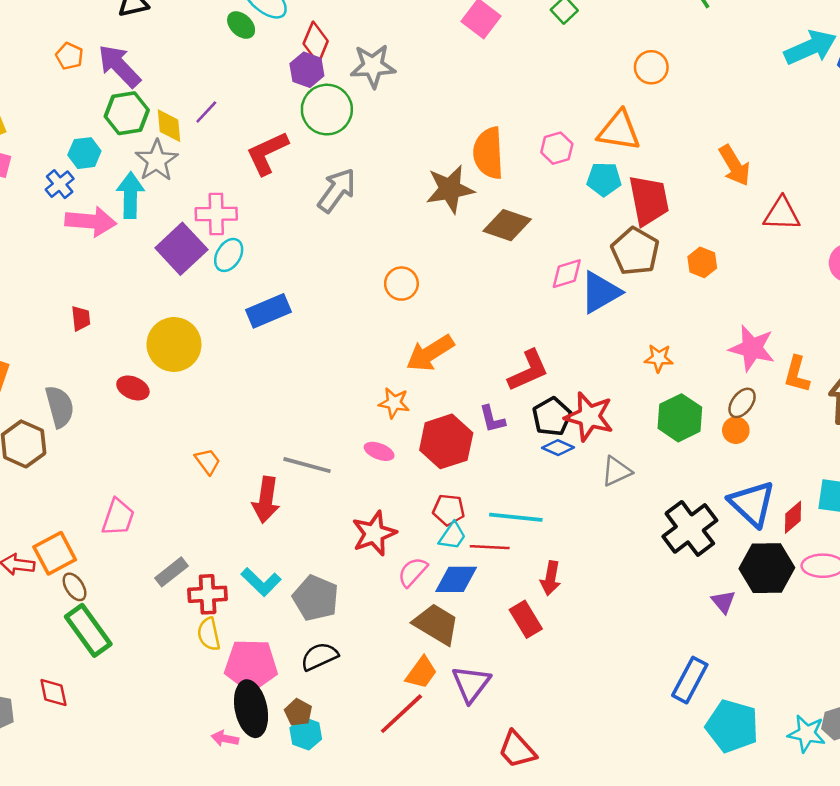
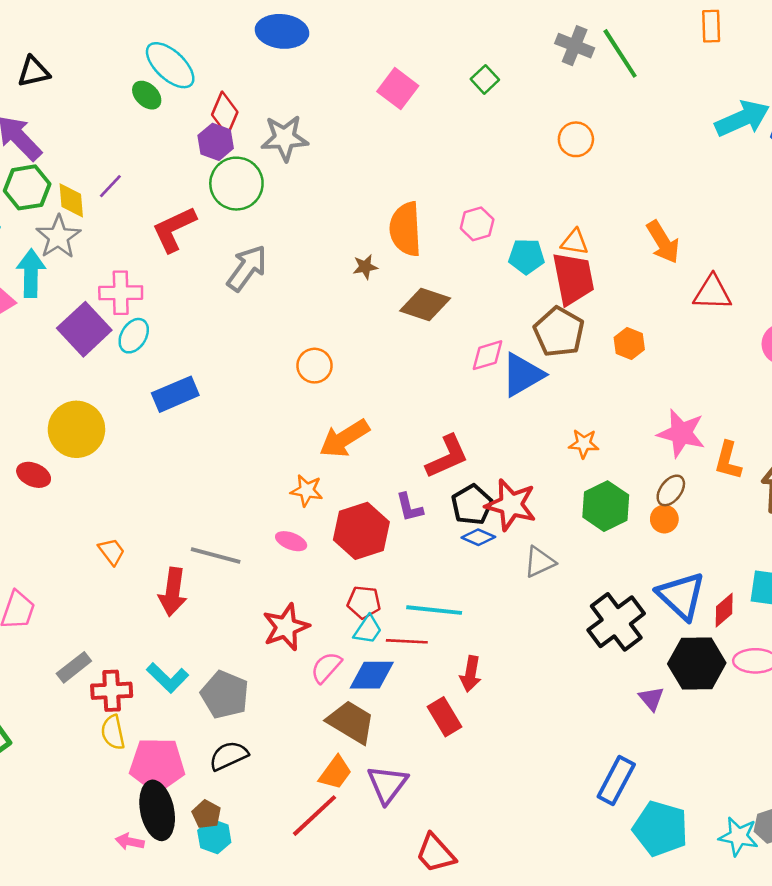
orange triangle: (619, 131) -> (575, 242), moved, size x0.6
brown star: (450, 189) -> (365, 267), size x0.5

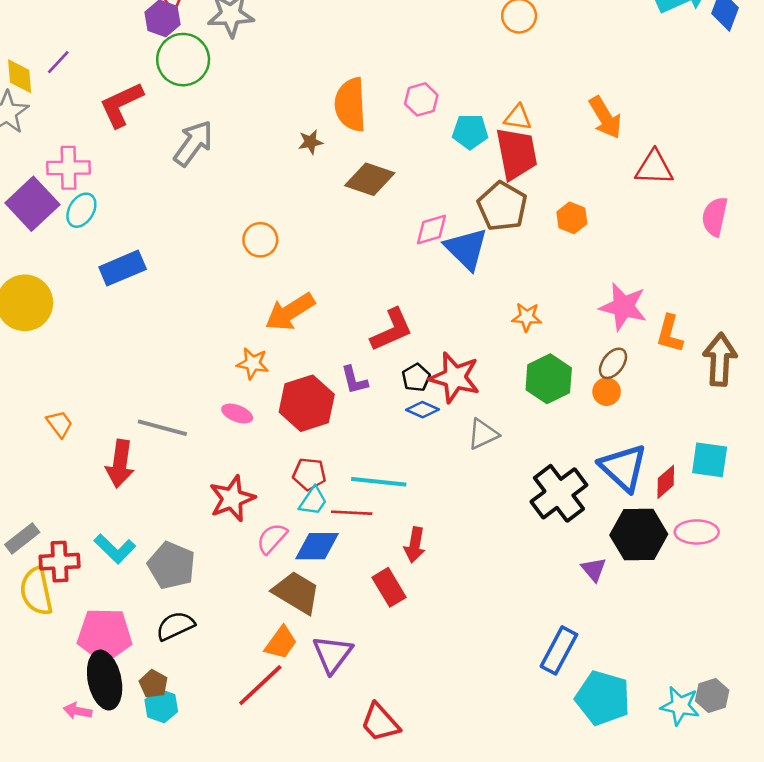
blue triangle: (523, 375) -> (466, 249), turned -45
black pentagon: (472, 505) -> (416, 378), size x0.7
yellow semicircle: (113, 732) -> (36, 591), moved, size x1.4

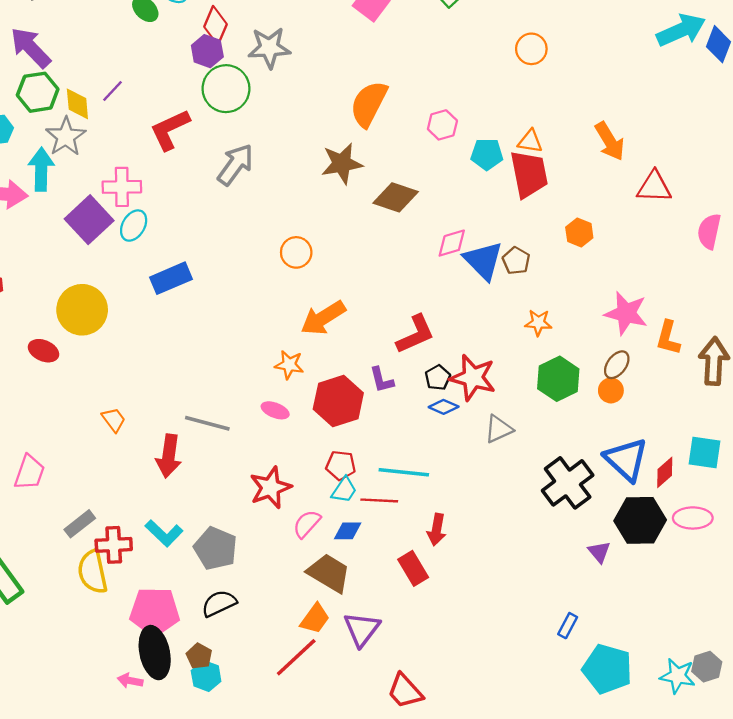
orange semicircle: (350, 105) -> (369, 104), moved, turned 30
brown star: (311, 142) -> (342, 164), size x1.8
brown pentagon: (502, 206) -> (516, 261), moved, size x0.6
blue diamond: (317, 546) -> (348, 531), size x0.7
blue rectangle: (559, 650) -> (568, 626), size x0.6

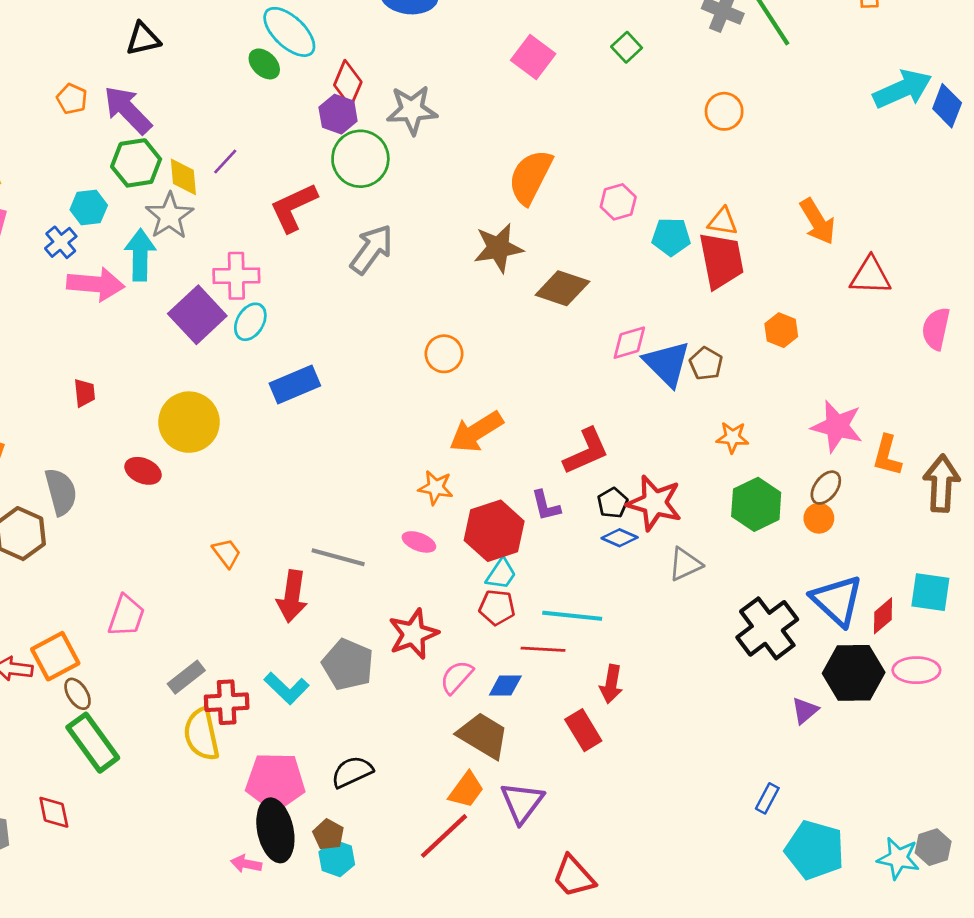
cyan trapezoid: (344, 490) -> (501, 574), moved
gray pentagon: (215, 548) -> (348, 665), moved
purple triangle: (599, 552) -> (805, 711), turned 30

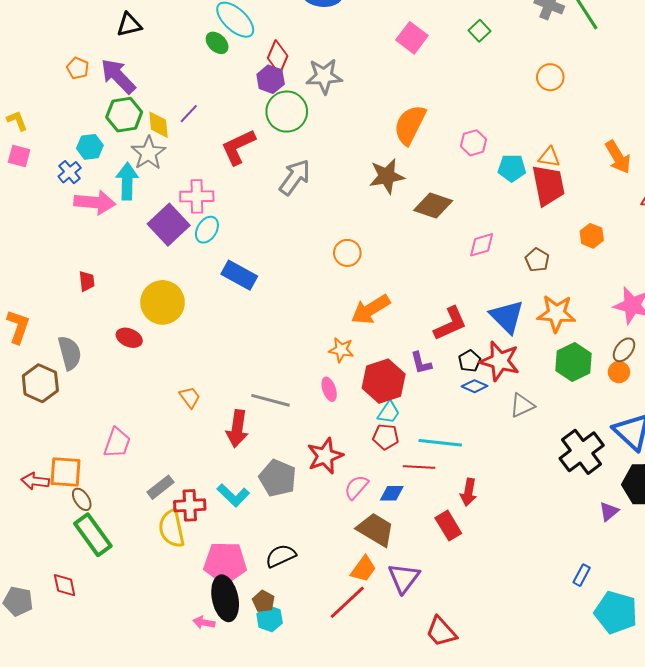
blue triangle: (667, 364) -> (507, 317), moved
blue rectangle: (295, 384) -> (239, 275), turned 52
orange star: (732, 437) -> (556, 314), size x1.6
pink ellipse: (419, 542) -> (329, 389), turned 50
orange square: (55, 656) -> (66, 472), turned 32

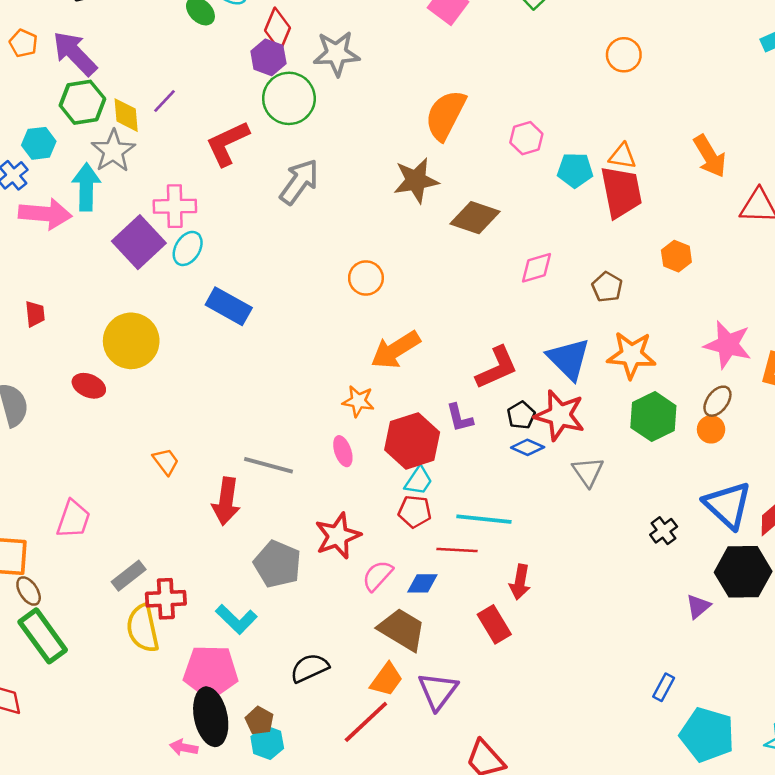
gray triangle: (522, 405) -> (588, 472), turned -40
black cross: (582, 452) -> (664, 531), size x0.5
cyan L-shape: (233, 495) -> (236, 619), moved
black semicircle: (281, 556) -> (309, 668), moved

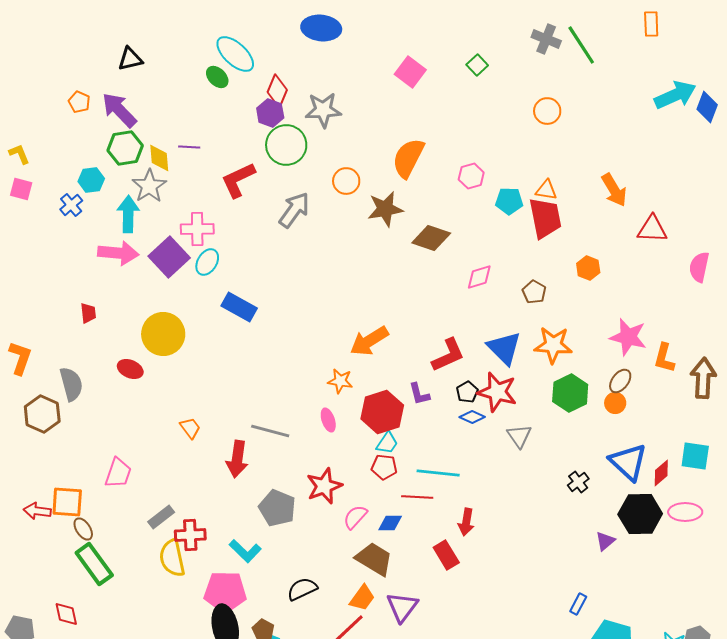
purple line: (165, 101) -> (189, 147), turned 50
pink arrow: (45, 214) -> (118, 253), moved
orange circle: (366, 278) -> (346, 181), moved

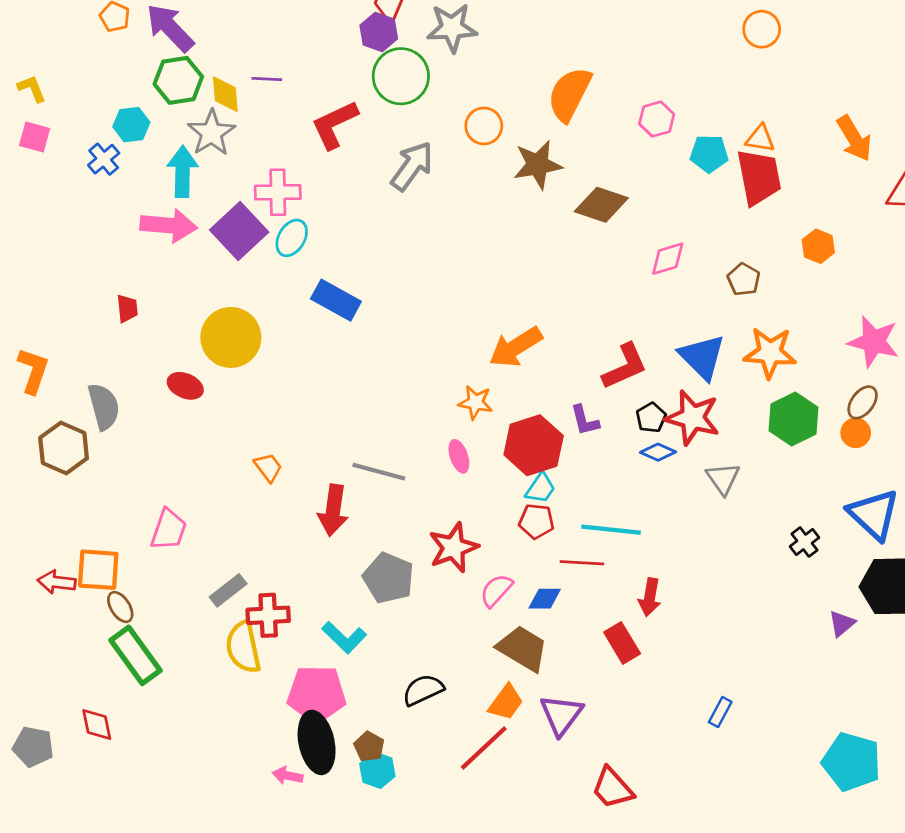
blue rectangle: (578, 604) -> (720, 712), moved

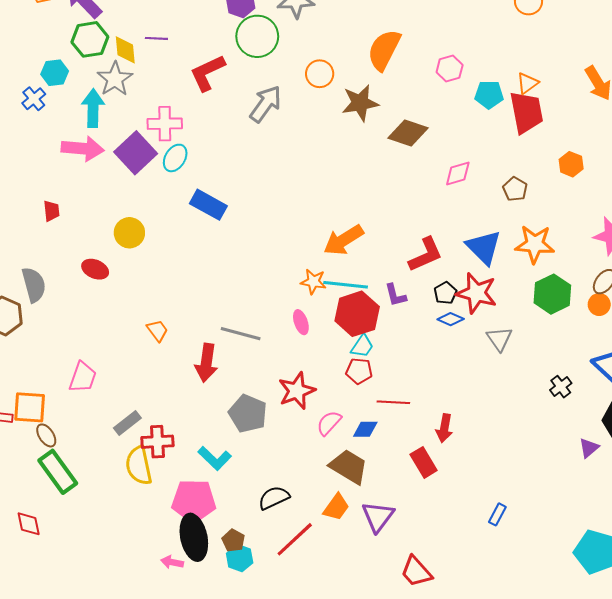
orange triangle: (760, 138) -> (527, 83), turned -45
yellow circle: (231, 337) -> (129, 233), size x0.7
cyan line: (611, 530) -> (346, 285), moved
red line: (484, 748) -> (295, 539), moved

